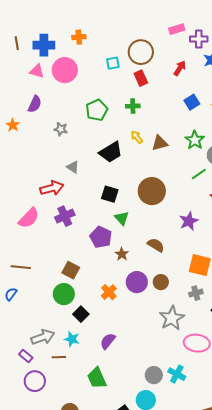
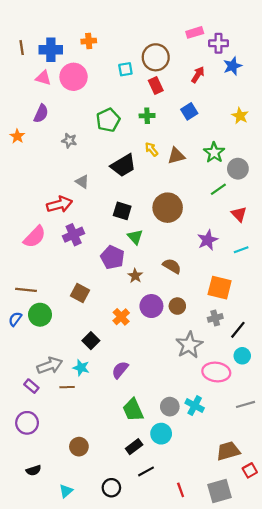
blue square: (192, 102) -> (189, 111), moved
green circle: (64, 294) -> (40, 315), moved
green trapezoid: (97, 378) -> (133, 410), moved
purple circle: (35, 381) -> (27, 423), moved

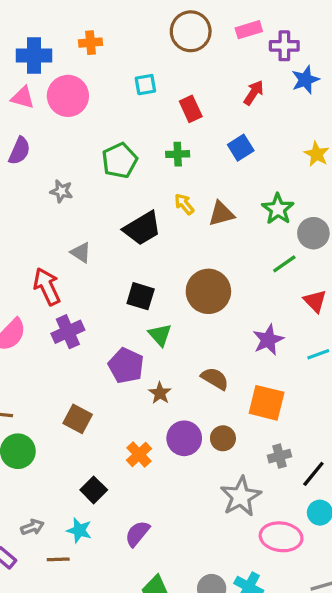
brown circle: (156, 57) -> (191, 31), moved
red arrow: (59, 204) -> (47, 286), turned -100
orange square: (220, 288) -> (267, 403), moved
gray arrow: (50, 366) -> (32, 527), size x0.6

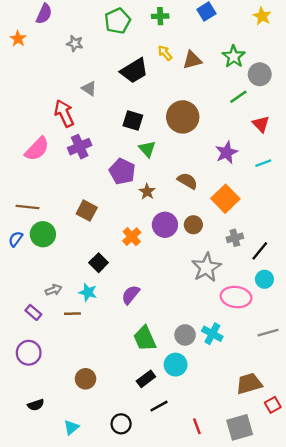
orange square: (267, 403) -> (225, 199), turned 32

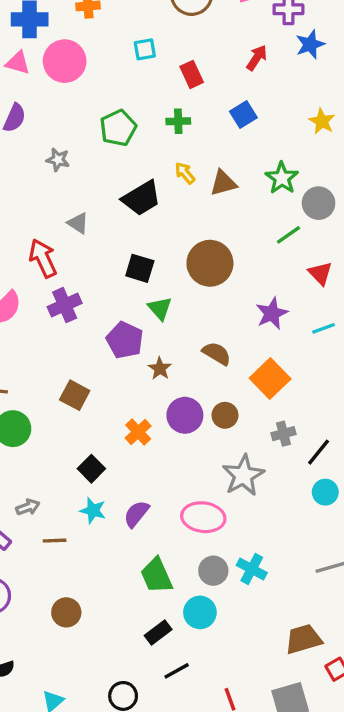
cyan star: (88, 292) -> (93, 510), moved
pink ellipse: (236, 297) -> (203, 517), moved
brown circle: (86, 379) -> (66, 612), moved

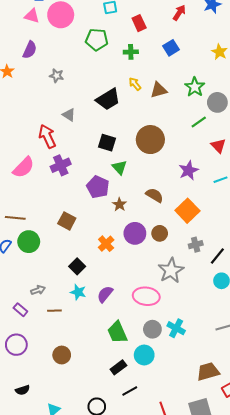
green pentagon: (118, 128) -> (97, 40), moved, turned 30

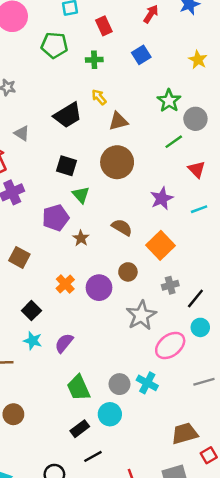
brown triangle: (159, 90) -> (118, 121), moved
purple pentagon: (98, 187) -> (56, 218), turned 30
purple circle: (135, 233) -> (99, 288), moved
pink ellipse: (146, 296) -> (170, 345), moved, turned -45

